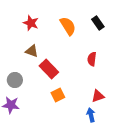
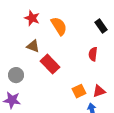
black rectangle: (98, 23) -> (101, 26), moved
orange semicircle: (68, 26) -> (59, 26), moved
orange square: (58, 95) -> (79, 91), moved

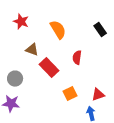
red star: (32, 18) -> (21, 22), moved
red semicircle: (93, 54) -> (77, 58), moved
orange square: (79, 91) -> (70, 94), moved

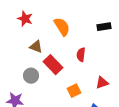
black rectangle: (100, 30) -> (104, 27), turned -64
gray circle: (15, 79) -> (31, 76), moved
red triangle: (98, 95) -> (102, 83), moved

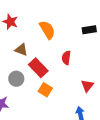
red triangle: (102, 83) -> (87, 86), turned -32
orange square: (74, 91) -> (45, 90), moved, turned -32

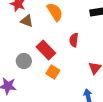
brown triangle: (21, 50) -> (27, 21), moved

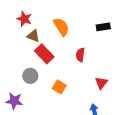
red rectangle: (46, 50) -> (44, 54), moved

